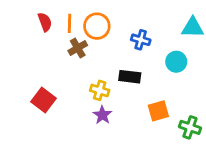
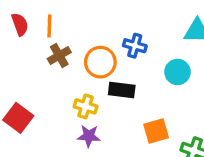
orange circle: (97, 26) -> (100, 62), moved
purple star: (102, 115) -> (89, 136), turned -30

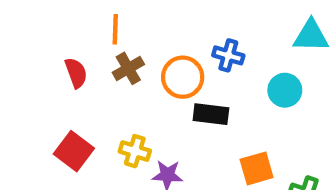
red semicircle: (20, 24) -> (76, 73), moved
yellow cross: (86, 106) -> (135, 151), moved

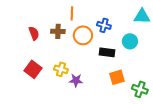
orange line: (115, 29) -> (72, 13), moved
brown cross: (128, 68) -> (58, 31), turned 32
black rectangle: (211, 114) -> (107, 52), moved

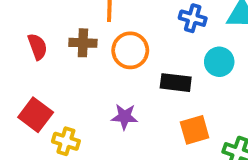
blue cross: (104, 25) -> (193, 18), moved
yellow cross: (61, 69) -> (66, 141), moved
purple star: (76, 80) -> (125, 117), moved

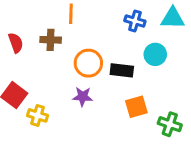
orange circle: (130, 50) -> (88, 63), moved

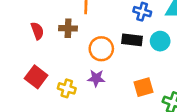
black rectangle: (122, 70) -> (132, 40), moved
yellow cross: (38, 115) -> (67, 88), moved

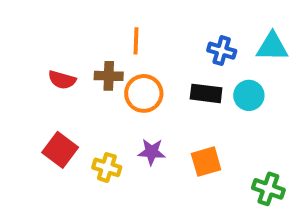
red semicircle: (37, 31) -> (62, 80), turned 126
orange circle: (101, 49) -> (144, 93), moved
orange square: (143, 87) -> (206, 162), moved

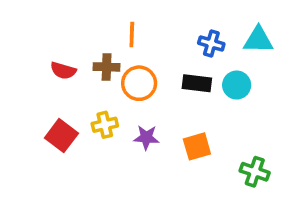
yellow cross: (107, 167) -> (105, 125), moved, turned -30

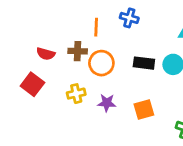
blue cross: (211, 43) -> (129, 18), moved
red square: (61, 136) -> (32, 84), moved

